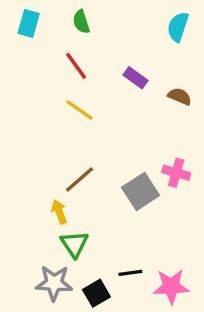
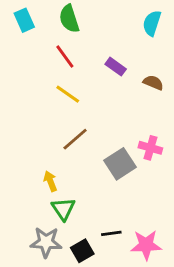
green semicircle: (81, 22) -> (69, 19), size x1.4
cyan rectangle: (29, 23) -> (24, 20), turned -40
brown line: (80, 180) -> (75, 139), moved

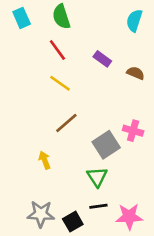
green triangle: (63, 209) -> (97, 177), moved

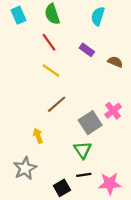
cyan semicircle: (134, 20) -> (98, 16), moved
pink cross: (133, 131) -> (113, 111), turned 35
gray star: (41, 214) -> (25, 168), moved, turned -30

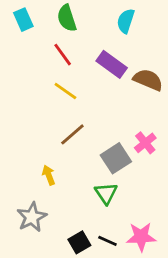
purple rectangle: (87, 50) -> (112, 64), size x1.5
brown semicircle: (115, 62) -> (148, 80), size x1.5
black line: (84, 175) -> (107, 241), moved, turned 32

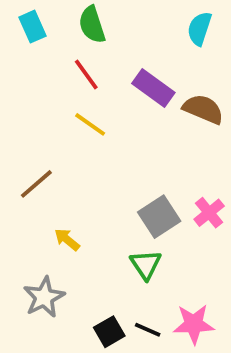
cyan semicircle: (126, 21) -> (199, 29), moved
brown line: (72, 134) -> (36, 184), moved
pink cross: (145, 143) -> (209, 213), moved
yellow arrow: (49, 175) -> (67, 240), turned -30

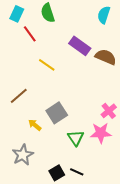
cyan rectangle: (32, 27) -> (17, 14), turned 49
red line: (86, 75) -> (30, 34), moved
gray square: (159, 217) -> (57, 113), moved
pink star: (194, 324) -> (101, 133), moved

